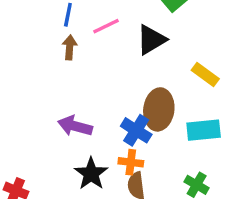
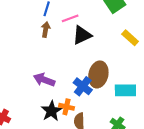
black triangle: (151, 40) -> (82, 35), moved
yellow rectangle: (205, 75) -> (130, 38), moved
orange cross: (131, 162) -> (66, 107), moved

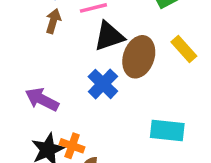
brown ellipse: (98, 74) -> (139, 57), moved
blue cross: (83, 86) -> (103, 84), moved

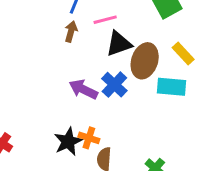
purple arrow: (42, 99) -> (83, 89), moved
cyan rectangle: (167, 130) -> (172, 87), moved

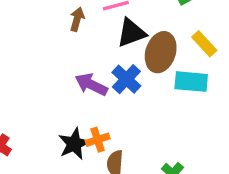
orange cross: (89, 138) -> (98, 140), turned -36

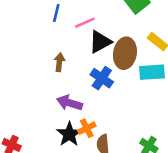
brown arrow: (77, 19) -> (59, 62), moved
purple arrow: (91, 85) -> (69, 103), moved

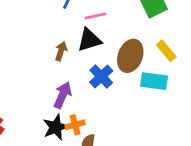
black triangle: (100, 42) -> (89, 40), moved
purple arrow: (69, 103) -> (63, 95), turned 85

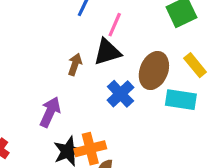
pink line: (96, 16) -> (115, 25), turned -55
purple arrow: (63, 95) -> (50, 112), moved
orange cross: (75, 125) -> (90, 149), size x1.4

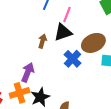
brown ellipse: (154, 70) -> (93, 43), turned 45
orange cross: (90, 149) -> (20, 93), moved

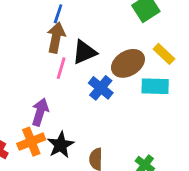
pink line: (67, 14) -> (61, 68), moved
brown arrow: (42, 41) -> (56, 38), moved, size x1.5

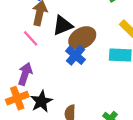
brown ellipse: (128, 63) -> (82, 38), moved
pink line: (61, 68) -> (31, 38), moved, turned -60

